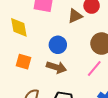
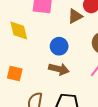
orange square: (23, 62) -> (15, 74), moved

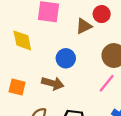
brown arrow: (59, 69) -> (53, 83), moved

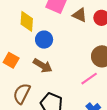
brown triangle: (84, 26) -> (80, 15), moved, turned 35
blue circle: (66, 58) -> (44, 40), moved

